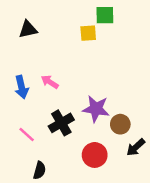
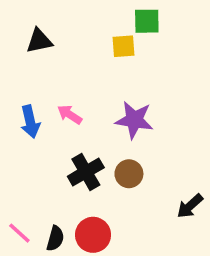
purple star: (96, 109) -> (134, 120), moved
brown circle: (120, 124) -> (129, 174), moved
pink line: (27, 134) -> (19, 233), moved
red circle: (95, 155) -> (93, 235), moved

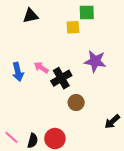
black triangle: (39, 41) -> (31, 16), moved
purple star: (134, 120) -> (95, 61), moved
black cross: (86, 172) -> (61, 78), moved

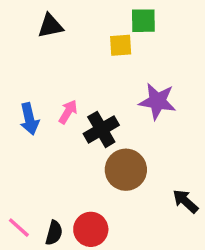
pink arrow: (41, 68) -> (68, 112), turned 88
brown circle: (76, 103) -> (126, 170), size x1.5
black arrow: (112, 122) -> (185, 201), turned 84

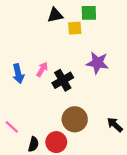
black triangle: (50, 26) -> (55, 15), moved
brown circle: (126, 170) -> (75, 119), moved
pink line: (19, 228) -> (12, 127), moved

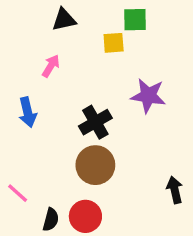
black triangle: (55, 15) -> (64, 20), moved
pink arrow: (42, 69) -> (51, 66), moved
brown circle: (75, 119) -> (95, 165), moved
black arrow: (115, 125) -> (175, 190), turned 35

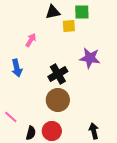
black triangle: (64, 20) -> (53, 12), moved
black arrow: (175, 190) -> (94, 131), moved

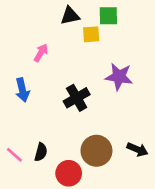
brown circle: (58, 100) -> (96, 151), moved
black arrow: (94, 131) -> (137, 149), moved, turned 126
black semicircle: (31, 133) -> (41, 152), moved

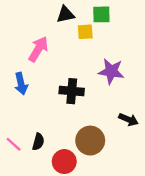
pink arrow: (41, 53) -> (38, 49), size x1.5
black cross: (77, 98) -> (72, 91), turned 35
black arrow: (137, 149) -> (128, 120), moved

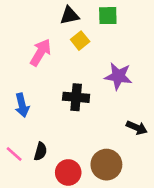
yellow square: (85, 32) -> (80, 41), moved, turned -35
blue arrow: (21, 84) -> (22, 105), moved
brown circle: (90, 141) -> (106, 165), moved

